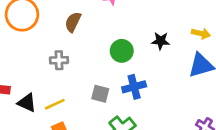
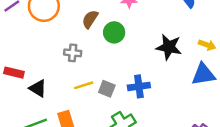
black star: (161, 41) -> (169, 47), size x1.5
green circle: (122, 51) -> (114, 32), moved
yellow line: (55, 104) -> (84, 85), moved

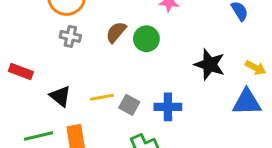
brown semicircle: (90, 19) -> (116, 32), moved
gray cross: (73, 53) -> (70, 36), moved
black triangle: (38, 88) -> (60, 96), moved

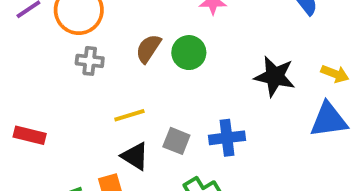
red rectangle: (21, 72) -> (30, 135), moved
black triangle: (60, 96) -> (135, 156), moved
yellow line: (102, 97) -> (129, 115), moved

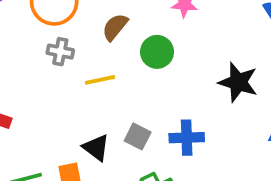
brown semicircle: (148, 48) -> (115, 27), moved
yellow line: (129, 115) -> (100, 80), moved

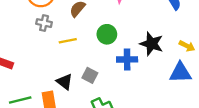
green circle: (157, 52) -> (107, 34), moved
blue cross: (187, 138) -> (127, 59), moved

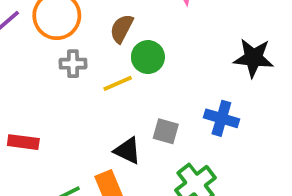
green circle: (107, 34) -> (148, 57), moved
blue cross: (127, 59) -> (221, 118), moved, turned 30

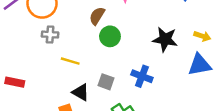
brown semicircle: (122, 29) -> (97, 16), moved
green circle: (148, 57) -> (110, 36), moved
yellow line: (118, 83) -> (70, 61), moved, turned 36

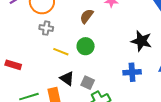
green circle: (110, 36) -> (86, 46), moved
blue cross: (142, 76) -> (132, 72), moved, turned -30
gray square: (106, 82) -> (88, 83), moved

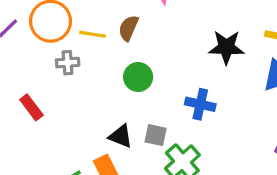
yellow line: (61, 52) -> (92, 34), moved
red rectangle: (13, 65) -> (31, 107), moved, turned 49
blue cross: (132, 72) -> (200, 104), moved, turned 30

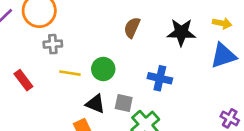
brown semicircle: (128, 28) -> (132, 28), moved
yellow line: (92, 34) -> (70, 73), moved
green circle: (138, 77) -> (103, 69), moved

